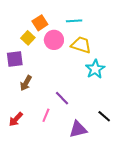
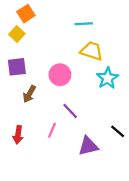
orange square: (40, 23) -> (26, 14), moved
yellow square: (28, 38) -> (17, 34), moved
pink circle: (54, 40) -> (60, 75), moved
red arrow: (16, 119) -> (18, 135), turned -35

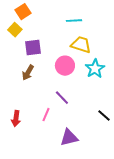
purple square: (17, 67) -> (33, 48), moved
pink circle: (60, 75) -> (65, 66), moved
brown arrow: (29, 94) -> (28, 73), moved
purple triangle: (88, 146) -> (69, 138), moved

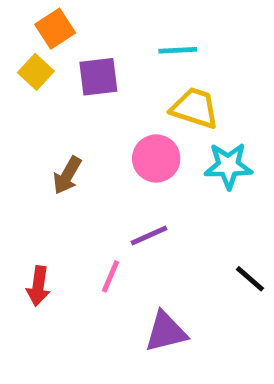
purple square: (33, 48) -> (98, 77), moved
cyan star: (95, 69) -> (228, 166), turned 30
purple line: (62, 98) -> (149, 235), turned -70

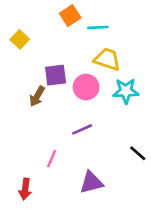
orange square: (55, 29) -> (70, 16), moved
purple square: (98, 77) -> (56, 75), moved
pink line: (110, 276) -> (52, 159), moved
red arrow: (38, 286) -> (25, 189), moved

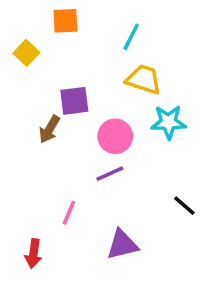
orange square: (70, 16) -> (65, 21), moved, turned 30
cyan line: (98, 27) -> (131, 37), turned -60
pink circle: (86, 87) -> (115, 136), moved

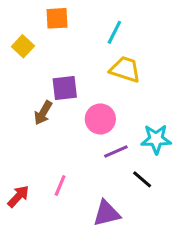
cyan star: (168, 122) -> (156, 139), moved
purple line: (110, 174) -> (116, 151), moved
black line: (184, 206) -> (142, 179), moved
red arrow: (33, 254) -> (18, 196), moved, turned -145

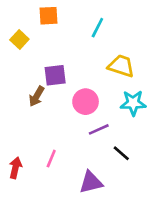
yellow trapezoid: (125, 69) -> (121, 66), moved
cyan star: (156, 139) -> (133, 103), moved
red arrow: (18, 196) -> (15, 168), turned -30

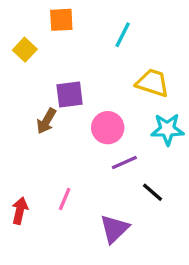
purple triangle: (91, 182) -> (114, 229), turned -30

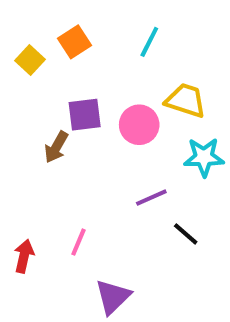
orange square: (61, 20) -> (74, 42), moved, turned -30
pink circle: (108, 128) -> (139, 125), moved
purple triangle: (114, 229) -> (113, 297), moved

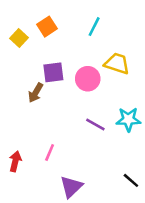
cyan star: (204, 157) -> (128, 119), moved
purple line: (151, 198) -> (95, 124), turned 54
black line: (186, 234) -> (131, 180), moved

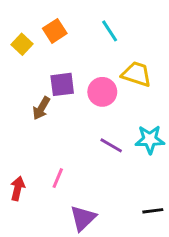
cyan line: (94, 27) -> (110, 31), turned -60
black line: (131, 180) -> (153, 211), turned -48

